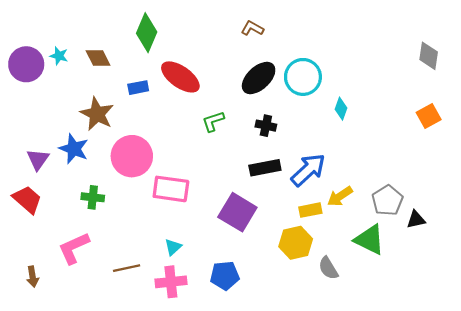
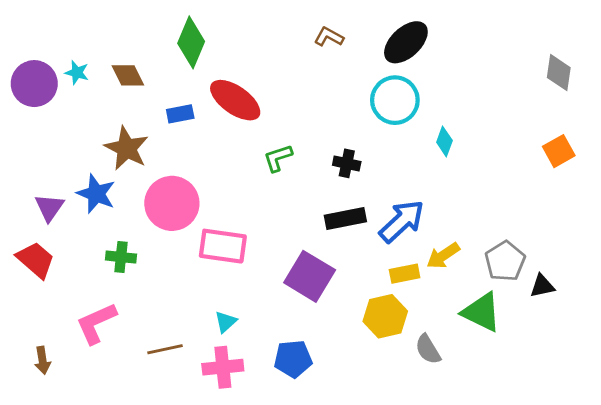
black ellipse: (259, 78) -> (406, 42), moved

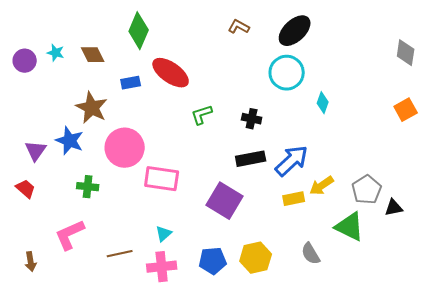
purple circle: (34, 84) -> (25, 61), size x0.7
red trapezoid: (36, 260) -> (26, 189), size x0.7
yellow hexagon: (385, 316) -> (256, 258), moved

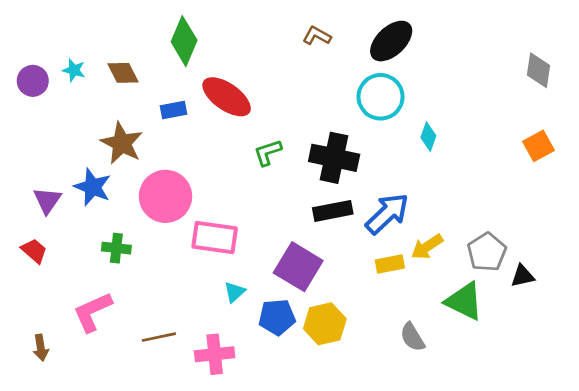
black cross: (252, 119) -> (334, 158), size x1.8
cyan triangle: (164, 234) -> (235, 292), moved
yellow hexagon: (256, 258) -> (325, 324), moved
blue pentagon: (213, 261) -> (277, 317), moved

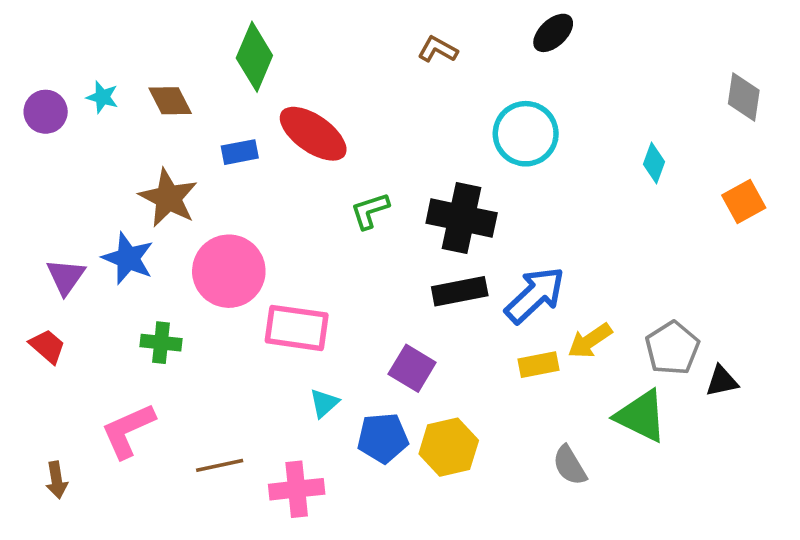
black ellipse: (391, 41) -> (553, 33), moved, size x0.7
cyan diamond: (428, 137) -> (654, 163), moved
purple square: (298, 267) -> (412, 368), size x0.7

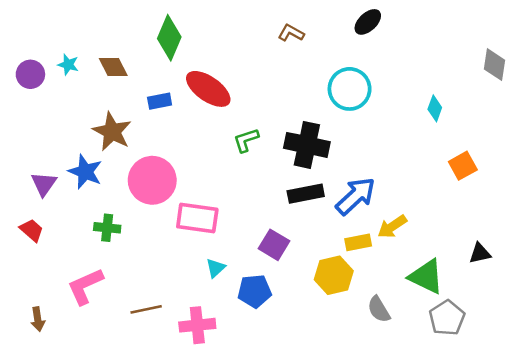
orange square: (744, 202) -> (463, 166), moved
gray pentagon: (672, 348) -> (447, 318), moved
yellow hexagon: (449, 447) -> (334, 275), moved

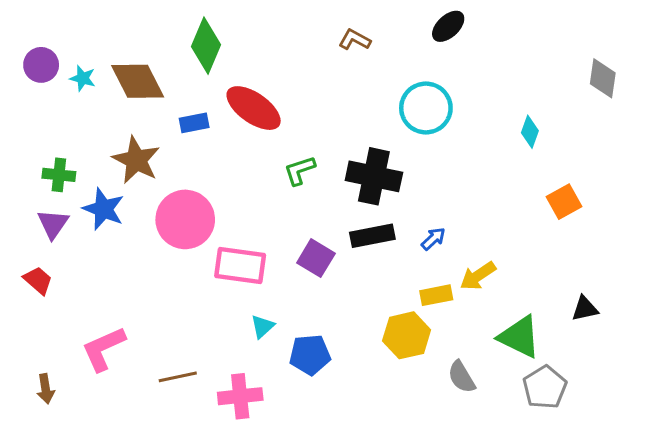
brown diamond: (113, 67) -> (138, 81), size x1.5
purple circle: (30, 74) -> (41, 65), moved
blue arrow: (356, 196) -> (433, 239), size x0.5
green cross: (107, 228) -> (59, 175), moved
purple square: (274, 245) -> (316, 258), moved

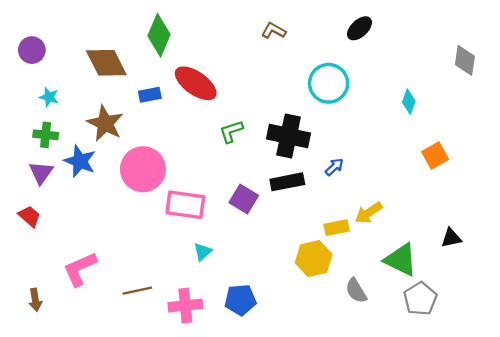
black ellipse: (448, 26) -> (360, 28), moved
cyan star: (83, 78) -> (49, 97), moved
blue arrow: (433, 239) -> (334, 167), moved
blue pentagon: (310, 355) -> (240, 300), moved

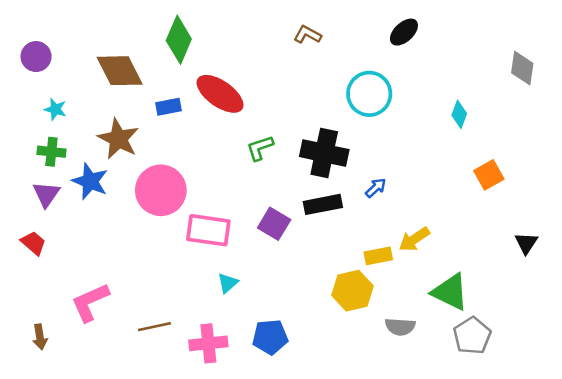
black triangle: (451, 238) -> (526, 243), moved, turned -45
gray semicircle: (356, 291) -> (400, 327), turned -55

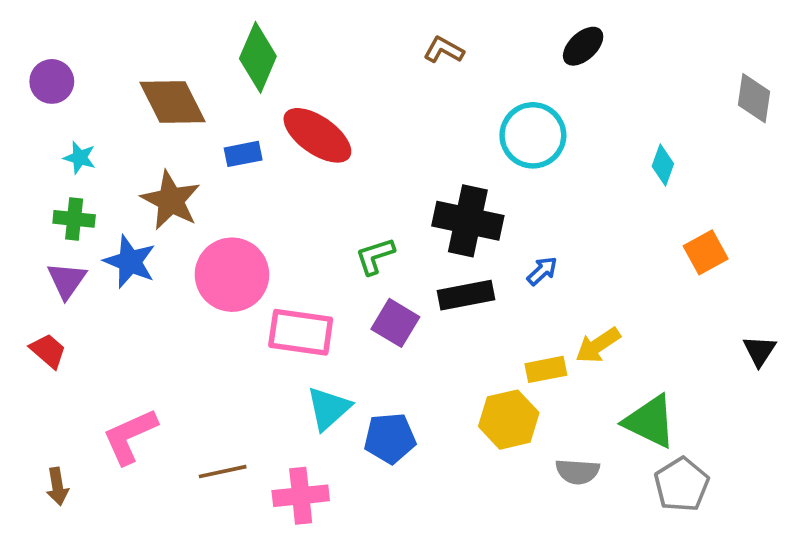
green L-shape: (260, 148) -> (375, 256), moved
cyan triangle: (228, 283) -> (329, 408), size x1.5
blue pentagon: (270, 337) -> (390, 438), moved

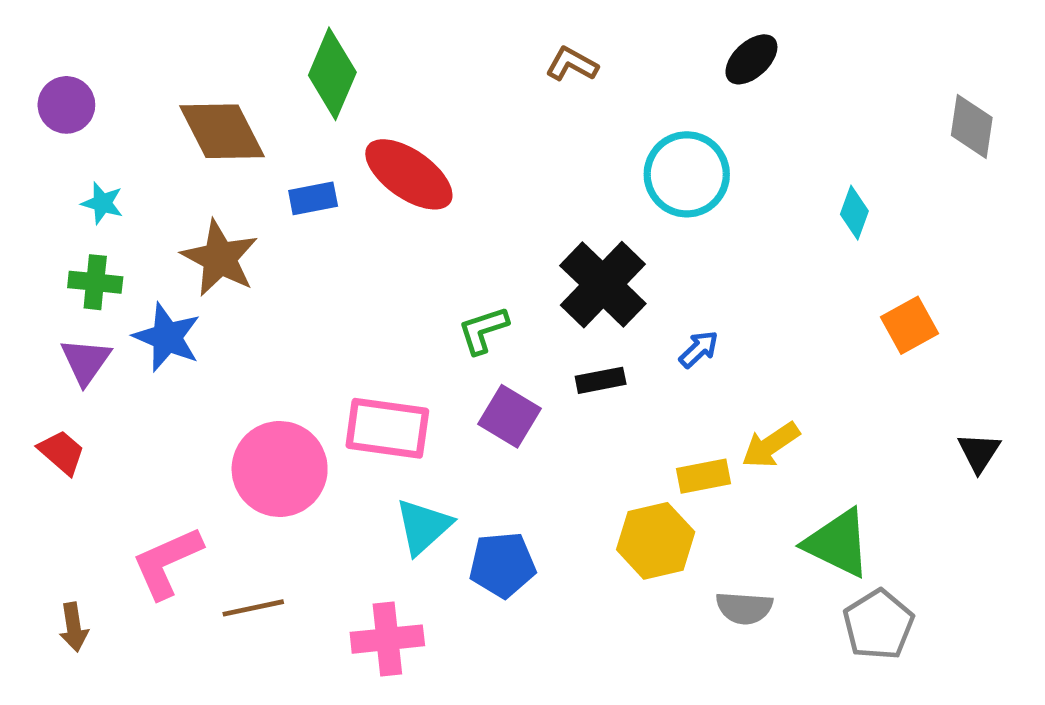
black cross: (468, 221) -> (603, 285), turned 32
pink circle: (232, 275) -> (280, 469), moved
black rectangle: (466, 295) -> (601, 380), size x0.7
brown line: (223, 472) -> (253, 608), moved

